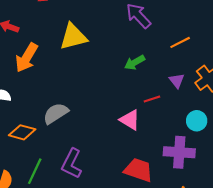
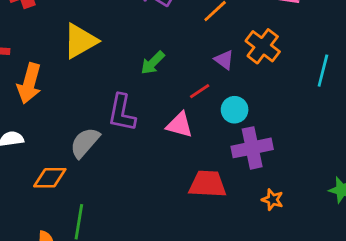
green arrow: (135, 63) -> (153, 63), moved
cyan circle: (197, 121) -> (235, 110), moved
purple L-shape: (72, 164) -> (122, 113), moved

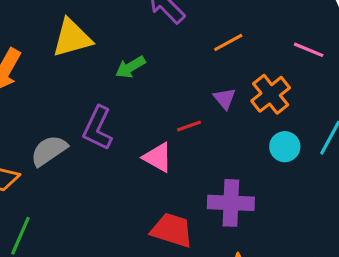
green arrow: (153, 63) -> (130, 67), moved
cyan circle: (235, 110) -> (285, 147), moved

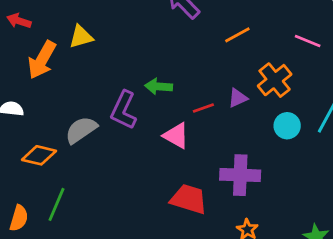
yellow triangle: (72, 38) -> (81, 37), moved, size x0.7
green arrow: (130, 67) -> (159, 86), moved, turned 35
purple triangle: (225, 98) -> (238, 98), moved, turned 45

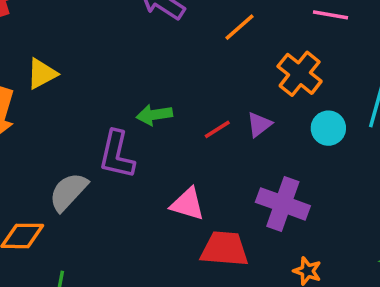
purple triangle: (238, 98) -> (259, 124), moved
pink triangle: (176, 136) -> (188, 204), moved
purple cross: (240, 175) -> (283, 204), turned 30

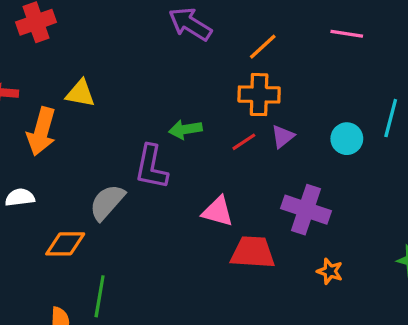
yellow triangle: (42, 74) -> (80, 93), turned 40
orange cross: (300, 74) -> (259, 95), moved, turned -36

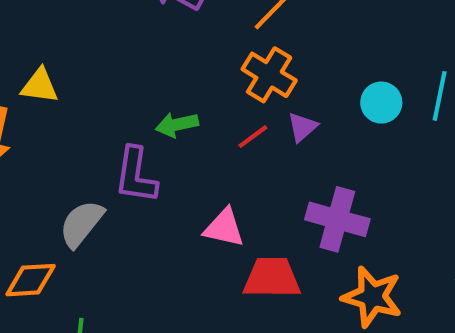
orange cross: (259, 95) -> (269, 75), turned 33
cyan circle: (347, 139) -> (381, 103), moved
orange star: (330, 271) -> (372, 297), size x1.8

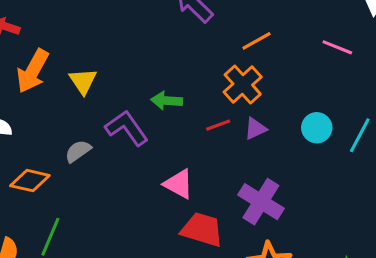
yellow triangle: (40, 86) -> (83, 81), moved, turned 32
purple L-shape: (136, 175) -> (127, 128), turned 120
gray semicircle: (81, 224) -> (78, 151), size x0.7

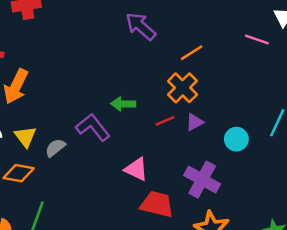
pink line: (337, 47) -> (257, 40), moved
yellow triangle: (83, 81) -> (25, 137), moved
cyan circle: (317, 128) -> (236, 139), moved

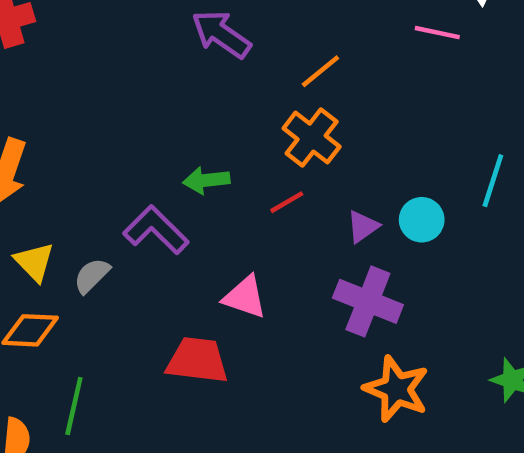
purple triangle: (195, 122) -> (363, 227), moved
red trapezoid: (157, 204) -> (197, 360), moved

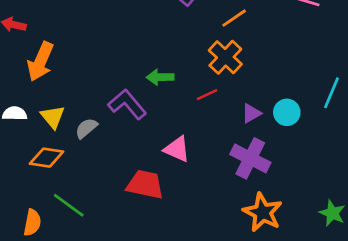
green line: (74, 406) -> (69, 205), turned -72

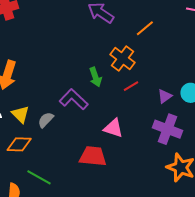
orange cross: (225, 57) -> (122, 59), moved
green arrow: (160, 77) -> (95, 77), turned -102

